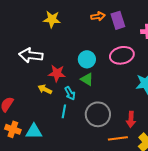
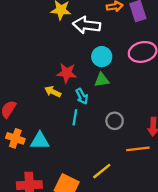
white arrow: (31, 55) -> (87, 25), moved
green triangle: (87, 79) -> (102, 80), turned -40
gray circle: (98, 114) -> (115, 121), size x0.6

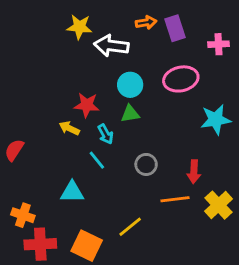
cyan line: (75, 117) -> (97, 160), turned -49
orange cross: (15, 138) -> (23, 215), moved
cyan triangle: (40, 141) -> (72, 192), moved

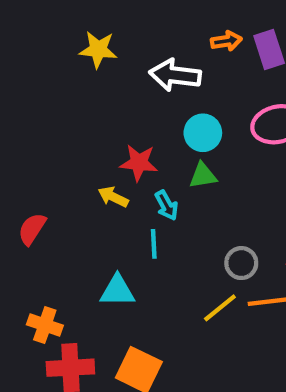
yellow star: (79, 27) -> (98, 50), moved
cyan line: (97, 160) -> (154, 244), turned 36
gray circle: (146, 164) -> (241, 263), moved
yellow line: (130, 227) -> (220, 308), moved

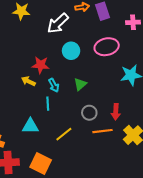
white arrow: (175, 75) -> (58, 23), turned -50
green triangle: (203, 176) -> (80, 84), moved, turned -32
yellow line: (220, 308) -> (64, 134), moved

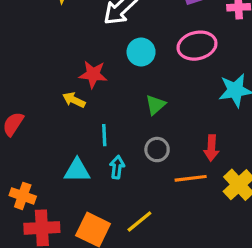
cyan arrow: (54, 85) -> (117, 167), moved, turned -144
gray circle: (89, 113) -> (157, 150), moved
yellow line: (64, 134) -> (139, 222), moved

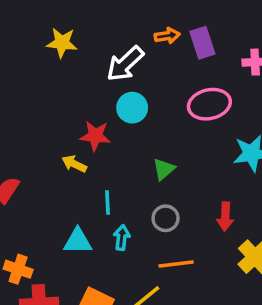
cyan circle: (141, 52) -> (132, 108), moved
orange line: (191, 178) -> (176, 264), moved

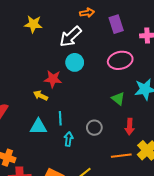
orange arrow: (167, 36) -> (87, 13), moved
green triangle: (164, 169) -> (118, 99), moved, turned -40
cyan triangle: (78, 241) -> (38, 127), moved
orange line: (176, 264) -> (121, 156), moved

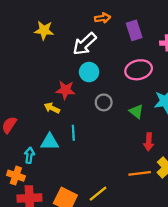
gray circle: (94, 128) -> (104, 102), moved
cyan arrow: (68, 139) -> (29, 155), moved

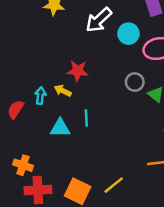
cyan circle: (89, 72) -> (128, 34), moved
gray circle: (104, 102) -> (135, 82), moved
cyan arrow: (29, 155) -> (40, 96), moved

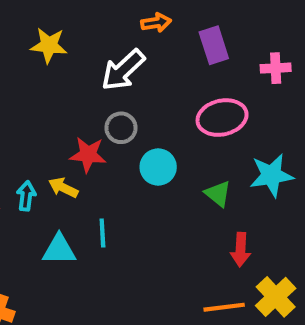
cyan circle: (128, 34) -> (158, 167), moved
gray circle: (135, 82) -> (121, 128), moved

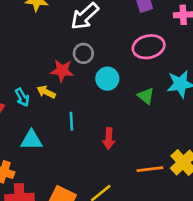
cyan arrow: (26, 196) -> (22, 97), turned 144
cyan triangle: (59, 249) -> (31, 140), moved
red arrow: (241, 249) -> (109, 139), moved

